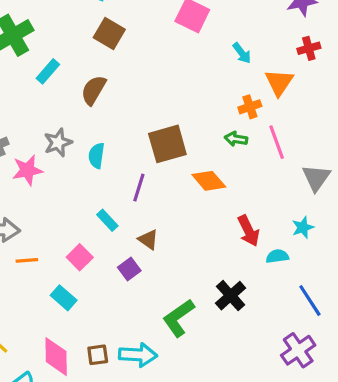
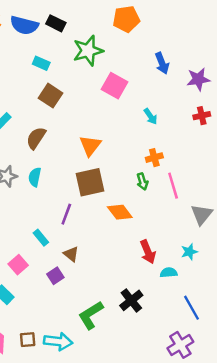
orange triangle: (279, 82) -> (90, 146), moved
green arrow: (236, 139) -> (142, 181), turned -119
cyan semicircle: (96, 156) -> (35, 177), moved

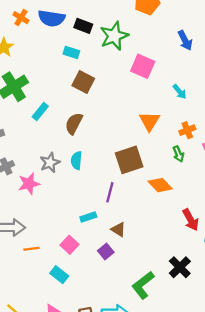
black rectangle: (56, 23) -> (83, 26), moved
orange triangle: (90, 146) -> (150, 121), moved
cyan rectangle: (41, 238) -> (88, 217), turned -63

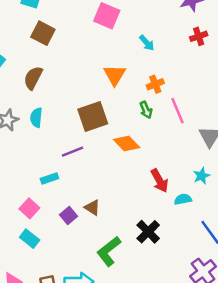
purple line: (110, 192) -> (72, 152), turned 54
brown triangle: (118, 230) -> (92, 207), moved
cyan rectangle: (59, 275) -> (30, 239), moved

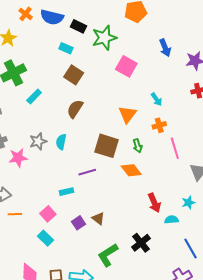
cyan arrow: (147, 43) -> (157, 99), moved
brown semicircle: (33, 78) -> (75, 109), moved
green arrow: (146, 110) -> (138, 146), moved
brown square: (93, 117) -> (106, 146), turned 30

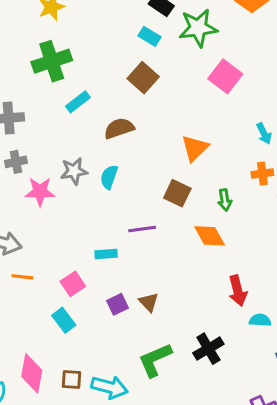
cyan rectangle: (66, 48) -> (150, 36), moved
brown semicircle: (75, 109) -> (119, 128), moved, turned 30
orange triangle: (127, 114) -> (195, 148), moved
brown square: (106, 146) -> (177, 193), size x0.7

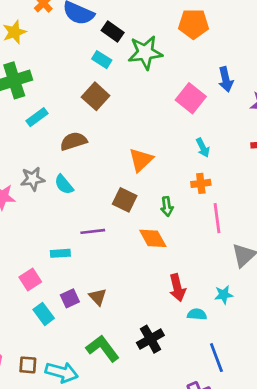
pink square: (225, 76) -> (191, 98), moved
cyan semicircle: (109, 177) -> (64, 185), turned -60
cyan rectangle: (64, 320) -> (44, 314), moved
green L-shape: (155, 360) -> (103, 348), turned 76

